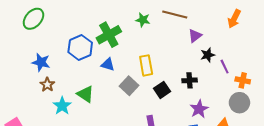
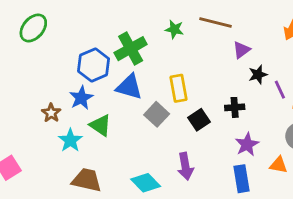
blue star: (41, 62) -> (81, 98), moved, turned 30
blue triangle: (108, 64) -> (129, 87), size x1.5

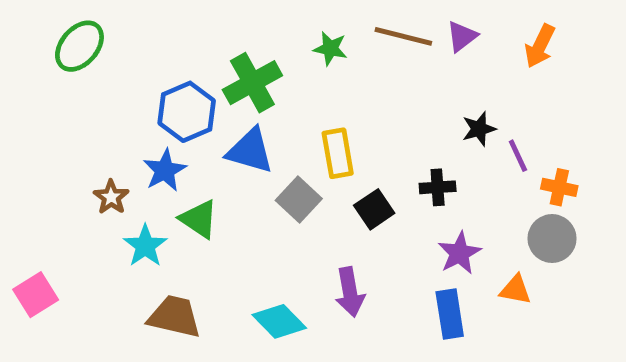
purple triangle: (242, 50) -> (462, 36), moved

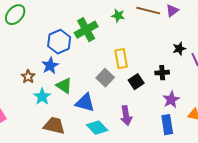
blue triangle: (250, 151) -> (85, 103), moved

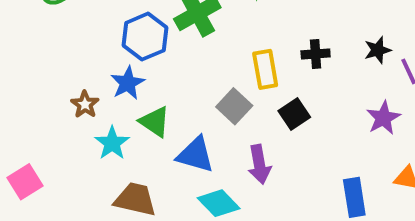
black cross: (162, 73) -> (316, 54), moved
purple star: (171, 100) -> (383, 118), moved
purple arrow: (126, 116) -> (259, 164), moved

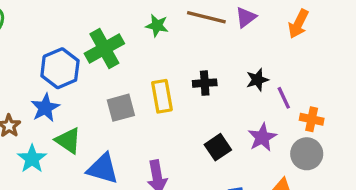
gray square: (234, 106) -> (121, 108), moved, turned 32
black square: (294, 114) -> (218, 147), moved

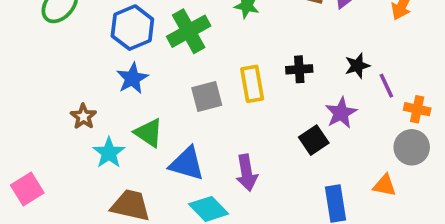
blue hexagon: (60, 68) -> (132, 28), moved
blue star: (45, 108) -> (132, 78), moved
purple star: (262, 137) -> (341, 113), moved

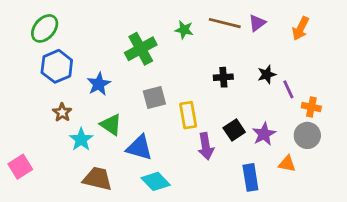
blue hexagon: (132, 28) -> (57, 66), moved
yellow rectangle: (252, 84) -> (188, 115), moved
purple star: (341, 113) -> (264, 134), moved
purple arrow: (247, 173) -> (206, 146), moved

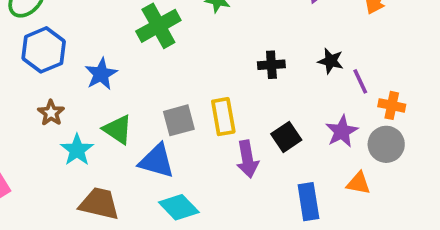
black star: (267, 74) -> (331, 61), turned 30
gray square: (154, 98) -> (179, 120), moved
purple star: (264, 134) -> (342, 131), moved

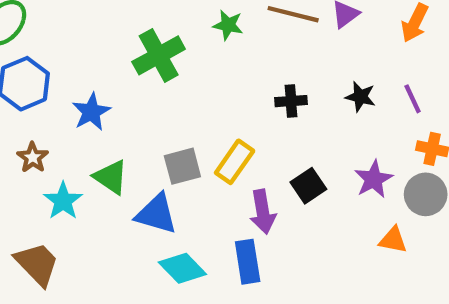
purple line: (360, 81) -> (413, 99), moved
yellow rectangle: (223, 117) -> (235, 162), turned 45
blue rectangle: (308, 202) -> (248, 262), moved
brown trapezoid: (99, 204) -> (37, 264), moved, turned 33

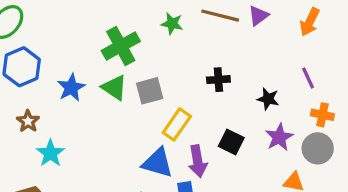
black star: (360, 97) -> (268, 99), moved
gray square: (182, 166) -> (150, 91), moved
green triangle: (111, 177) -> (114, 88), moved
black square: (308, 186) -> (231, 142), turned -30
blue triangle: (156, 214) -> (158, 163), moved

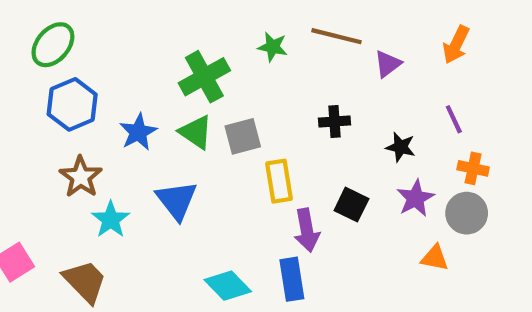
purple triangle: (258, 16) -> (388, 64), moved
brown star: (28, 121) -> (81, 177), size x1.4
yellow rectangle: (177, 124) -> (279, 181), turned -44
blue triangle: (158, 163) -> (177, 200), moved, turned 36

